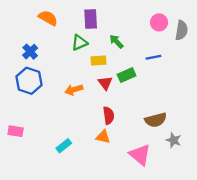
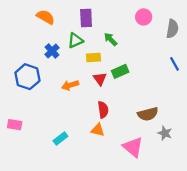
pink circle: (159, 22) -> (144, 17), moved
blue cross: (30, 52) -> (52, 51), moved
blue line: (153, 57) -> (175, 64), moved, turned 72

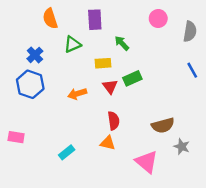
orange semicircle: (46, 17) -> (50, 19), turned -138
green triangle: (75, 40) -> (72, 44), moved
blue cross: (52, 51) -> (35, 55), moved

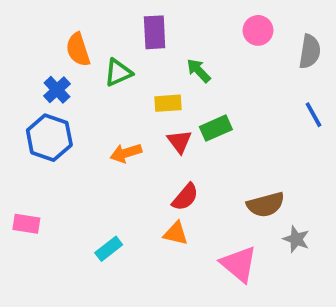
orange semicircle: (50, 19) -> (78, 50), moved
red semicircle: (114, 121) -> (185, 197), turned 48

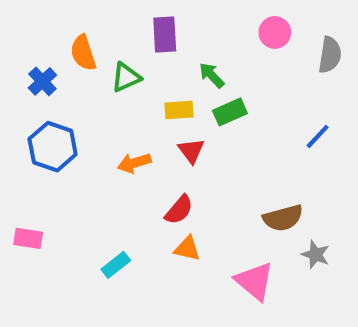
blue cross: (57, 90) -> (42, 81), moved
blue line: (314, 115) -> (318, 136), moved, turned 72
green rectangle: (216, 128) -> (230, 112), moved
red semicircle: (185, 197) -> (179, 210), moved

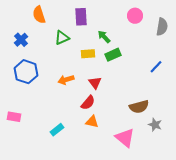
orange semicircle: (83, 53) -> (39, 15), moved
red triangle: (191, 151) -> (95, 83), moved

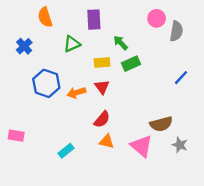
gray semicircle: (162, 27) -> (176, 31), moved
blue hexagon: (26, 72) -> (46, 83), moved
red triangle: (95, 83) -> (102, 87), moved
pink triangle: (125, 138) -> (141, 146), moved

